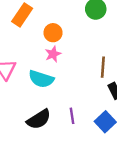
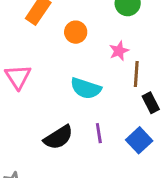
pink star: (53, 54) -> (119, 51), moved
cyan semicircle: (41, 79) -> (86, 88), moved

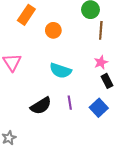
pink star: (119, 51) -> (101, 62), moved
brown line: (136, 74) -> (101, 30), moved

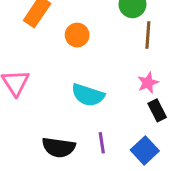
black semicircle: (41, 106) -> (59, 147), turned 40

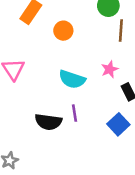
pink star: (148, 83) -> (110, 69), moved
purple line: (102, 143) -> (75, 113), moved

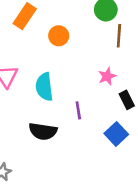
cyan semicircle: (72, 79) -> (44, 87), moved, turned 65
purple line: (75, 113) -> (78, 110), moved

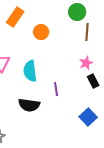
pink star: (107, 76) -> (86, 63), moved
blue square: (116, 134) -> (88, 117), moved

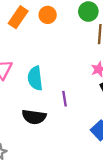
orange circle: (41, 32) -> (48, 15), moved

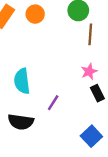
purple line: (65, 99) -> (53, 103), turned 42

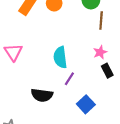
cyan semicircle: (22, 81) -> (60, 57), moved
blue square: (91, 136) -> (86, 104), moved

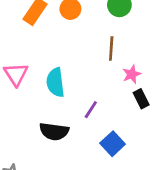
brown line: (101, 21) -> (111, 48), moved
cyan semicircle: (60, 57) -> (55, 82), moved

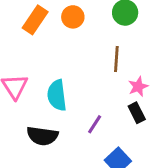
black rectangle: (141, 99) -> (137, 113), moved
black semicircle: (54, 131) -> (42, 136), moved

